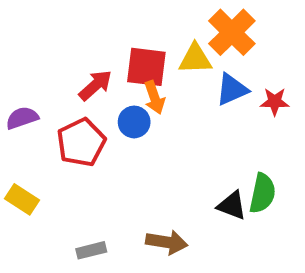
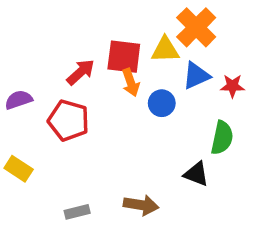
blue circle: (134, 122) -> (162, 103), moved
red pentagon: (81, 142) -> (69, 120), turned -30
green semicircle: (262, 193) -> (222, 138), moved

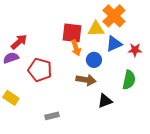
red arrow: (81, 72) -> (19, 42), moved
black triangle: (196, 174) -> (105, 101), moved, turned -42
brown arrow: (141, 205) -> (86, 80), moved
gray rectangle: (77, 212) -> (52, 116), moved

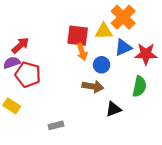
red star: (135, 50) -> (146, 54), size x1.5
red pentagon: (40, 70) -> (28, 75), moved

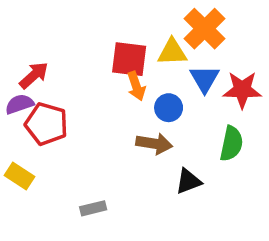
blue triangle: (123, 47) -> (205, 79), turned -36

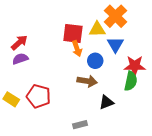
red star: (242, 90) -> (135, 66), moved
purple semicircle: (19, 104) -> (20, 59), moved
red pentagon: (46, 124) -> (38, 96), moved
gray rectangle: (93, 208) -> (80, 125), moved

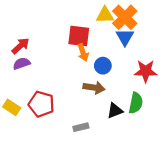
yellow triangle: (97, 29) -> (105, 15), moved
blue triangle: (115, 45) -> (125, 37), moved
green semicircle: (131, 81) -> (136, 103), moved
gray rectangle: (80, 125) -> (81, 127), moved

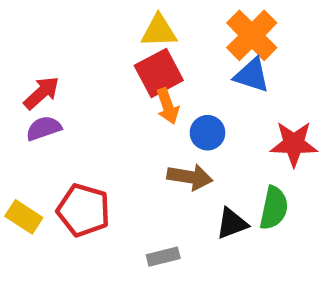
yellow triangle: (105, 15) -> (159, 31), moved
red square: (79, 36) -> (159, 73), turned -35
blue triangle: (125, 37) -> (252, 75), turned -42

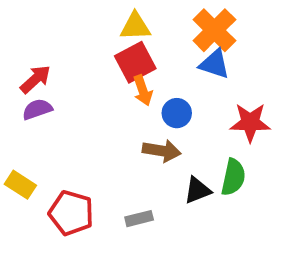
red pentagon: (84, 210) -> (71, 213), moved

